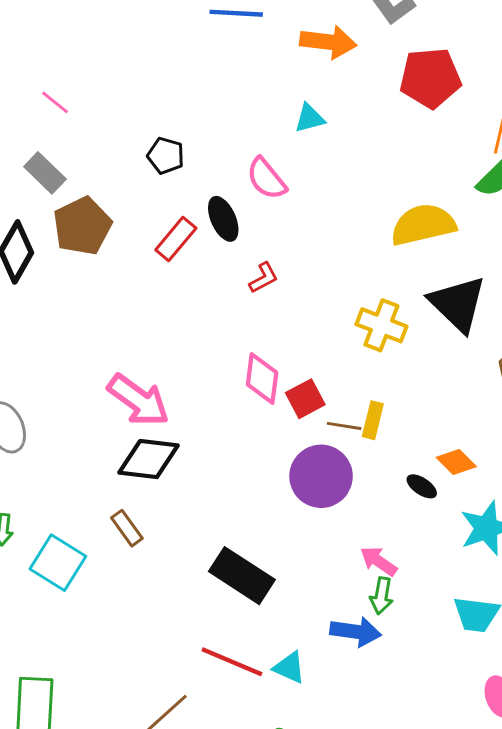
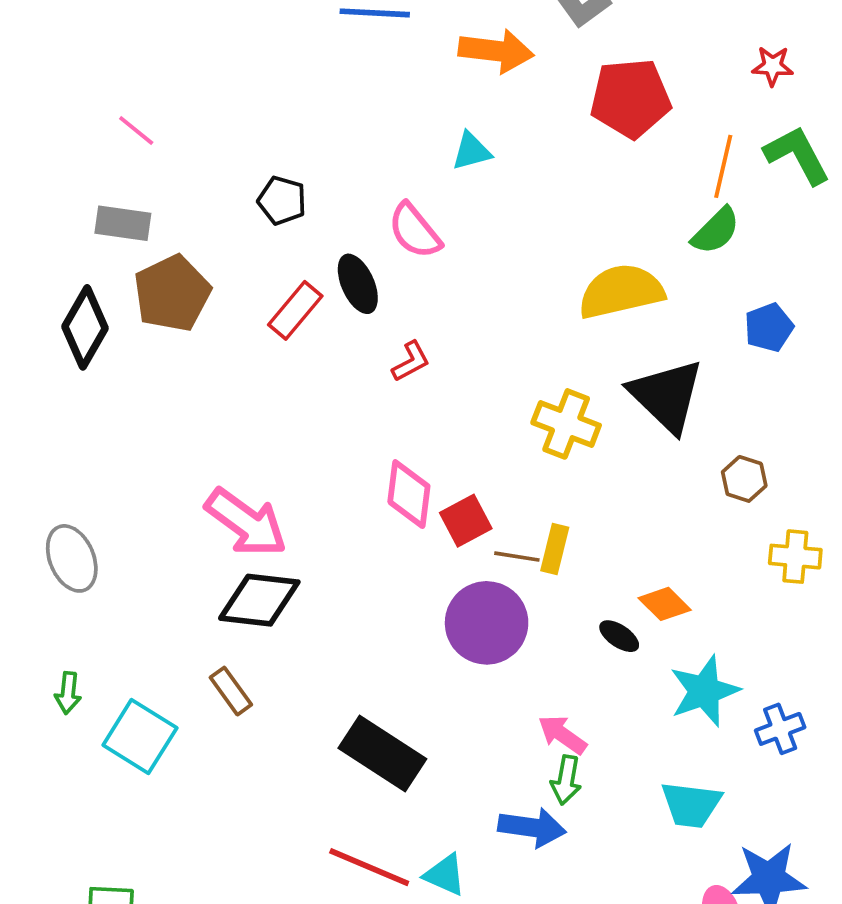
gray rectangle: (45, 173) -> (123, 223), turned -36

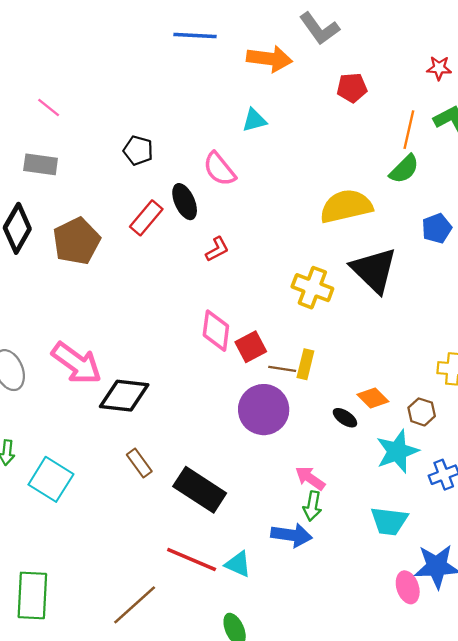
red pentagon: (631, 98) -> (352, 88), size x0.6
brown pentagon: (172, 293) -> (77, 241), moved
brown hexagon: (744, 479) -> (422, 412), moved
pink arrow: (246, 522) -> (77, 363), moved
brown rectangle: (231, 691) -> (139, 463), moved

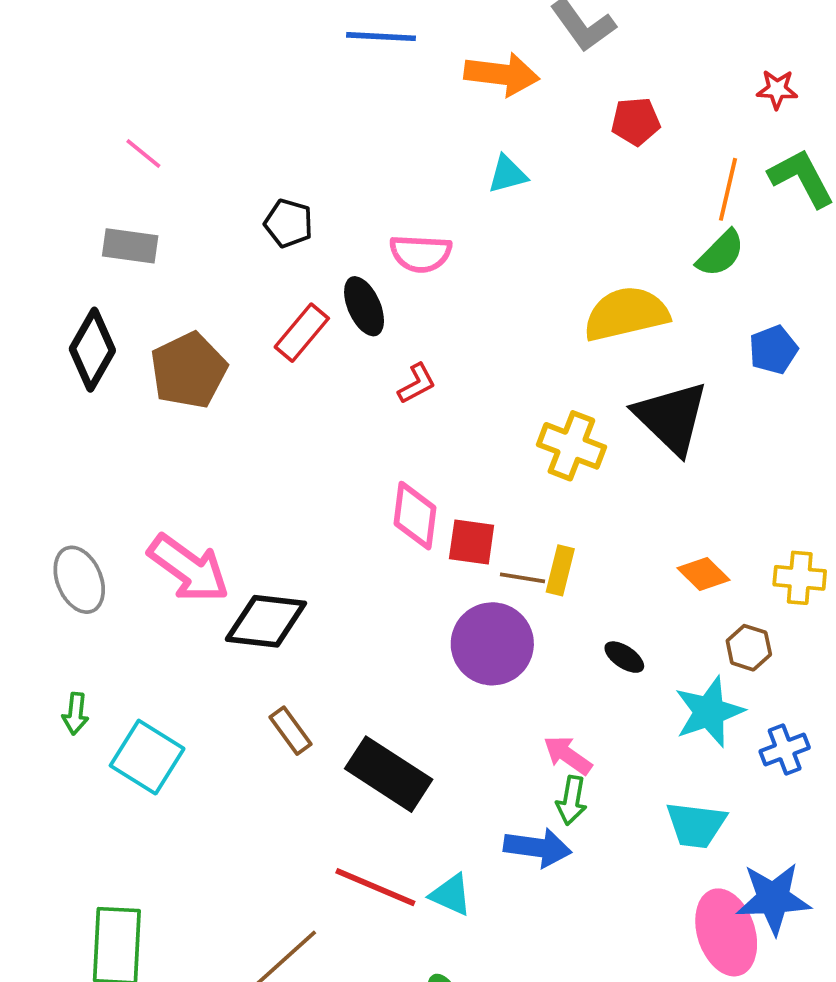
cyan triangle: (254, 120) -> (507, 174), moved
pink semicircle: (219, 169) -> (421, 253), turned -48
red square: (251, 347) -> (472, 542), turned 36
orange diamond: (373, 398) -> (704, 574), moved
pink ellipse: (408, 587) -> (726, 932), size x1.6

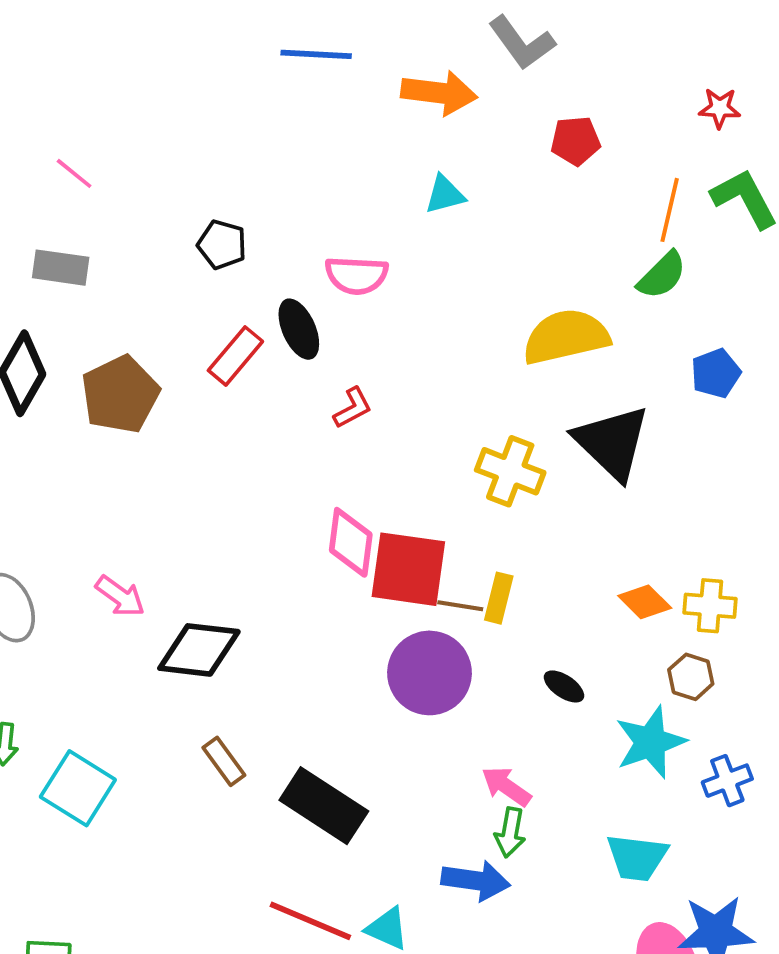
red square: (472, 542) -> (408, 569), size x1.6
pink arrow: (189, 568) -> (120, 596), size x0.6
yellow cross: (800, 578) -> (710, 606), moved

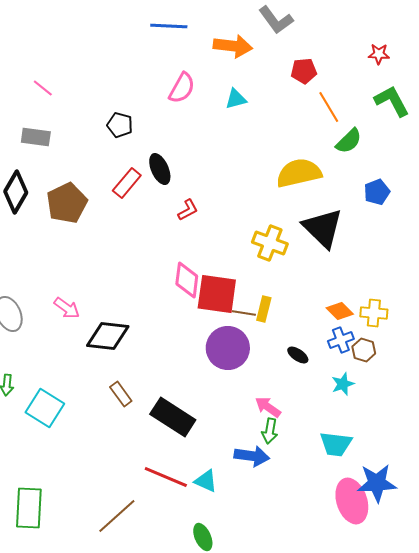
orange line: (670, 210) -> (329, 107), moved, turned -44
pink semicircle: (356, 275) -> (182, 88), moved, turned -64
cyan star: (650, 742) -> (343, 384), size x0.6
blue cross: (727, 781) -> (341, 340), moved

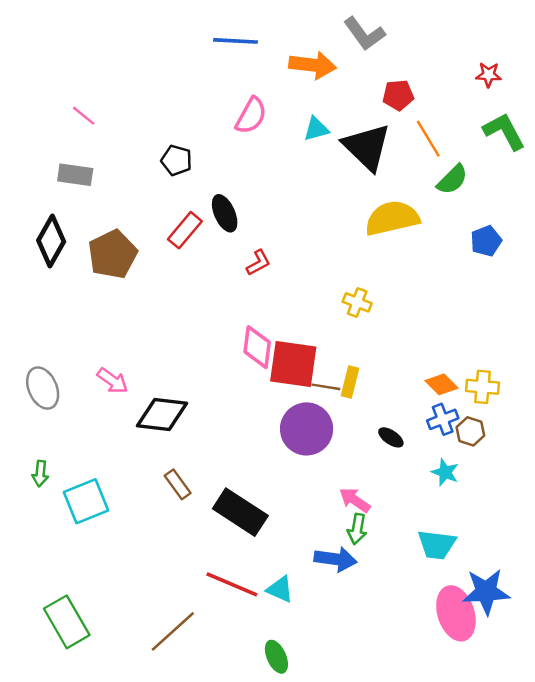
black triangle: (323, 228) -> (367, 147), moved
yellow cross: (270, 243) -> (357, 302), size x0.7
cyan star: (343, 384) -> (445, 472), turned -30
cyan square: (45, 408) -> (86, 501), turned 36
green rectangle: (29, 508) -> (67, 622), turned -33

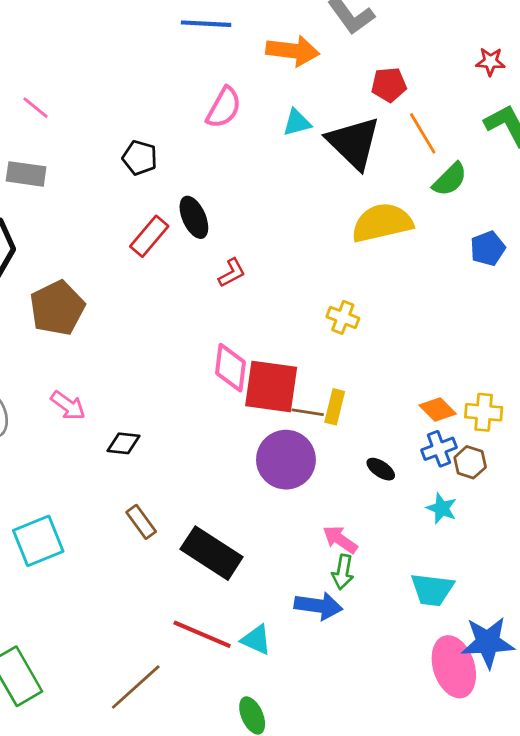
brown pentagon: (113, 254) -> (57, 308), moved
black diamond: (162, 415) -> (124, 443), size x0.6

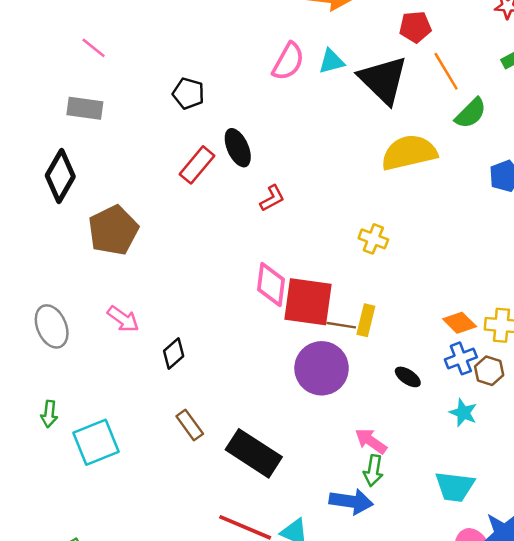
pink semicircle: (224, 108) -> (288, 61), moved
black diamond: (124, 443) -> (174, 354), turned -48

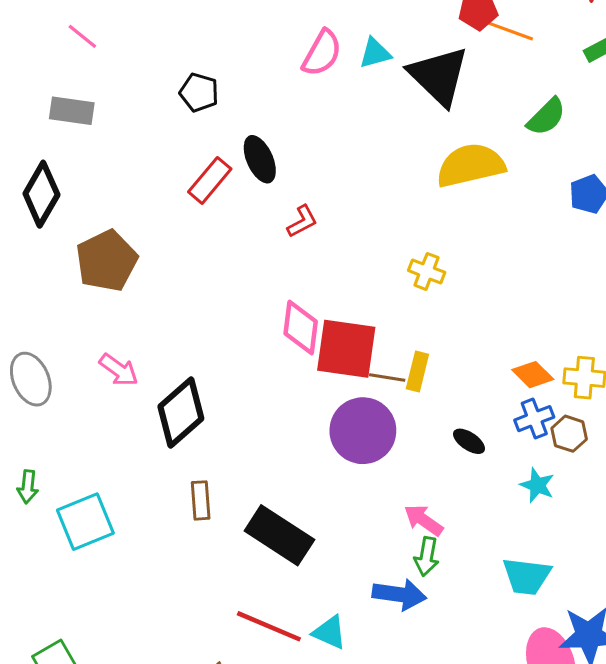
orange line: (446, 71) -> (508, 30), moved, turned -39
black diamond: (174, 354) -> (181, 412), size x1.8
brown rectangle: (190, 425) -> (201, 500), turned 32

